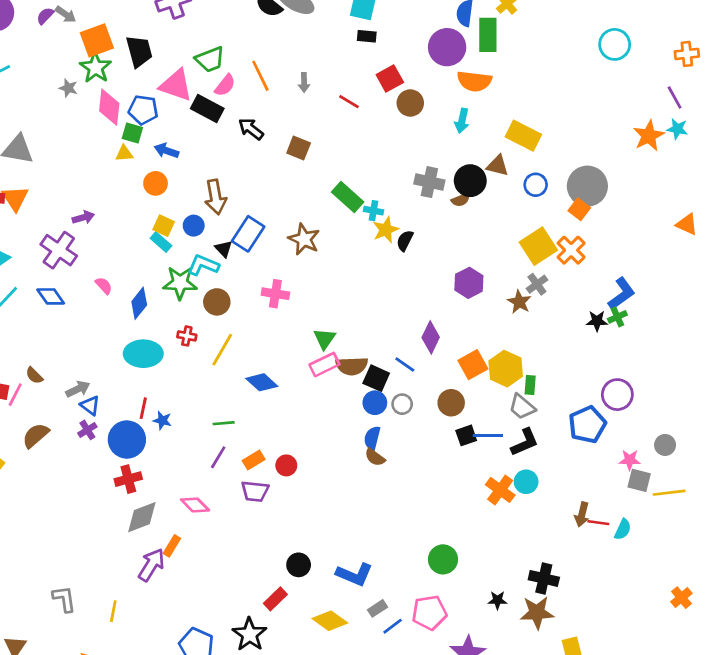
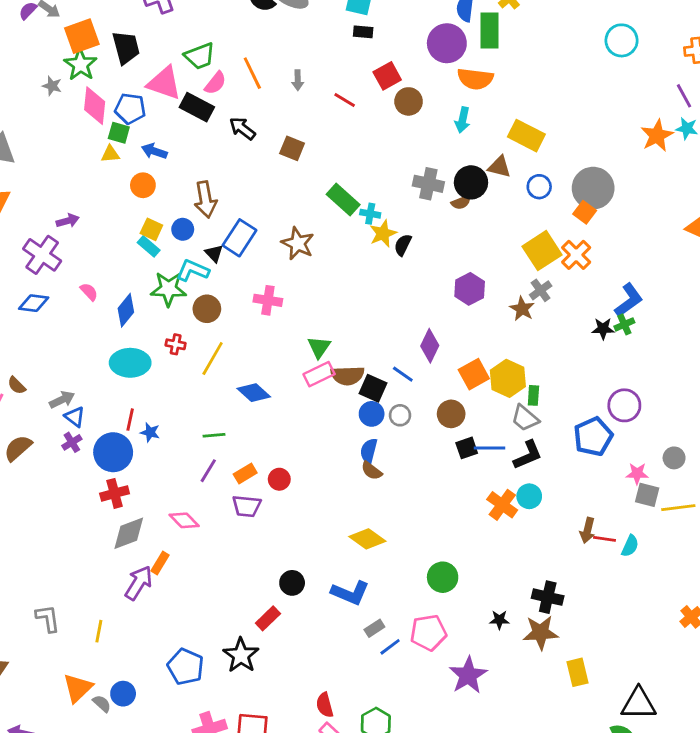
blue diamond: (51, 296) -> (34, 303), turned -48
yellow diamond: (330, 621) -> (367, 539), moved

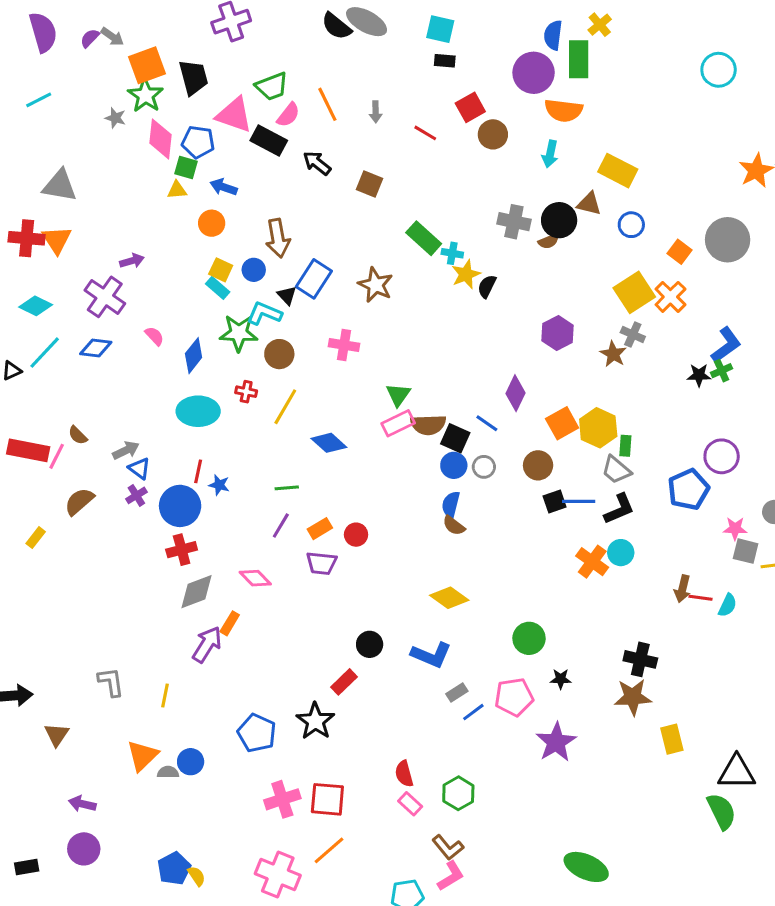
gray circle: (593, 188) -> (728, 240), moved
gray cross: (541, 290) -> (633, 334), turned -30
black star: (499, 620) -> (561, 679), moved
gray semicircle: (102, 704) -> (168, 772), turned -42

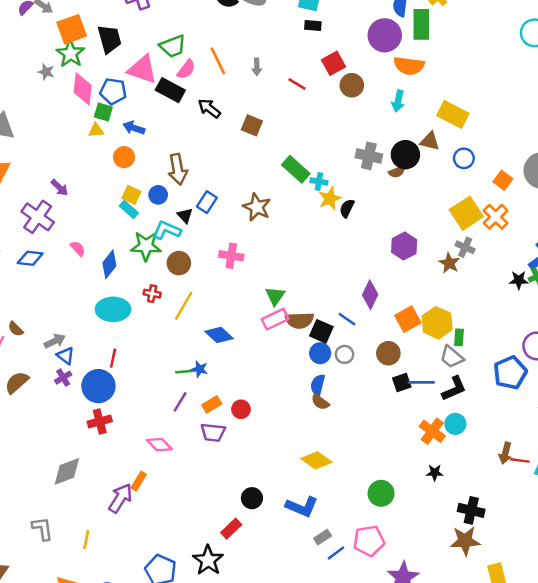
purple arrow: (132, 261) -> (59, 188), turned 60
blue rectangle: (314, 279) -> (207, 202), size x0.7
blue star: (219, 485) -> (200, 369), moved
gray diamond: (197, 592) -> (67, 471), moved
black star: (561, 679) -> (435, 473), moved

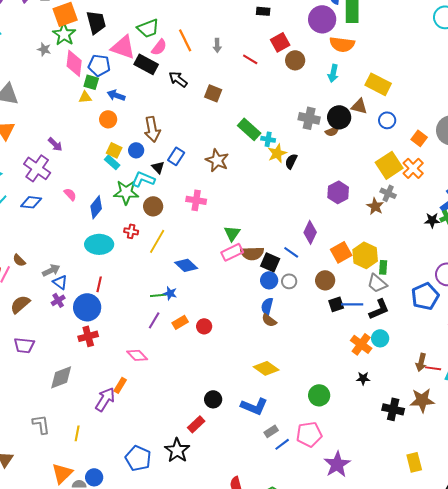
purple trapezoid: (213, 432) -> (24, 345), moved
brown star: (465, 541) -> (422, 400), moved

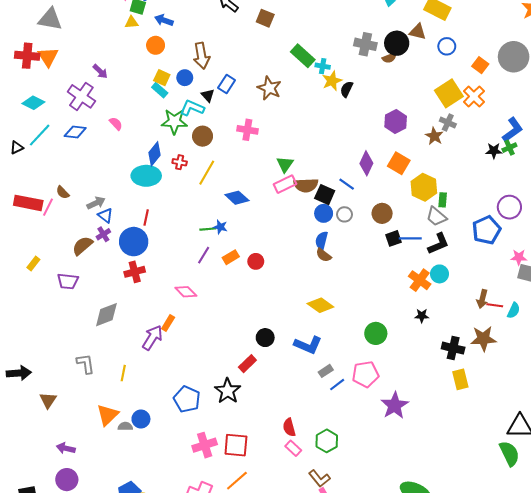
blue diamond: (96, 207) -> (155, 154), moved
orange square: (341, 252) -> (399, 163), moved, turned -30
brown semicircle: (20, 304) -> (82, 246), moved
yellow rectangle: (414, 462) -> (460, 379), moved

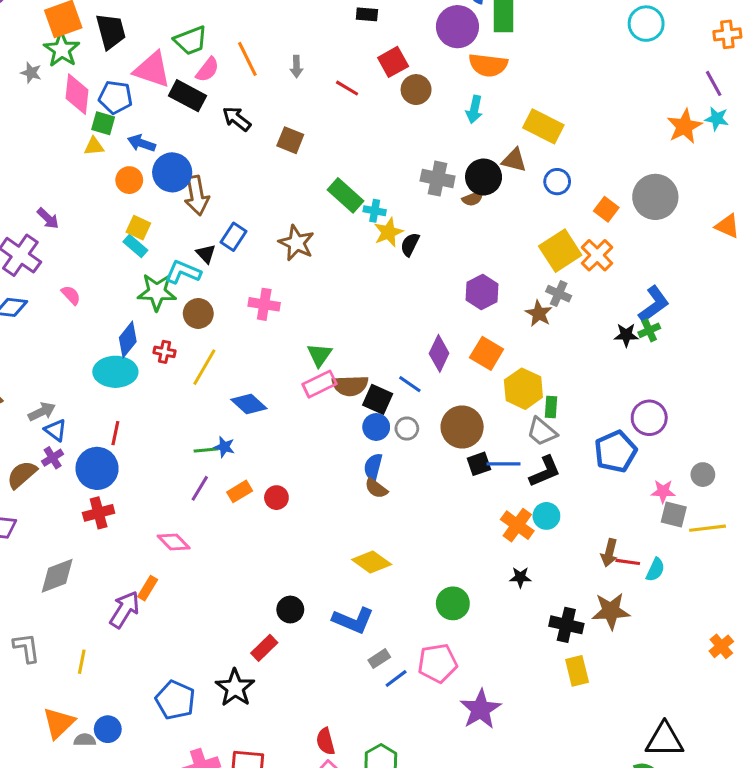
blue circle: (185, 78) -> (172, 172), moved, size x1.6
brown circle: (382, 213) -> (462, 427), size x1.4

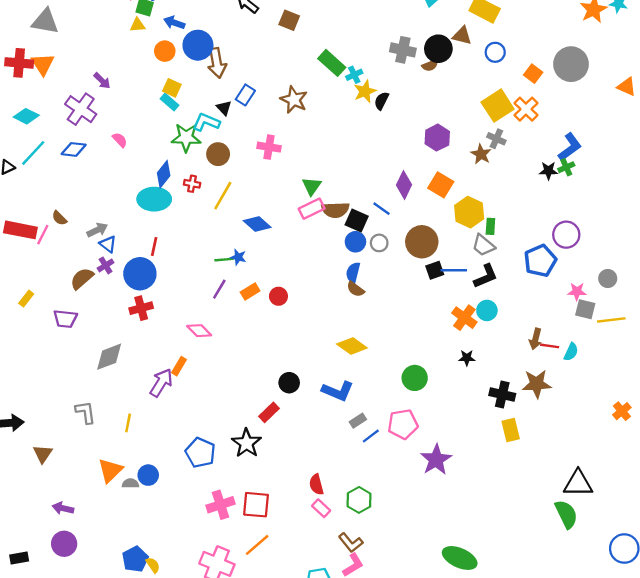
cyan cross: (375, 211) -> (354, 75), turned -35

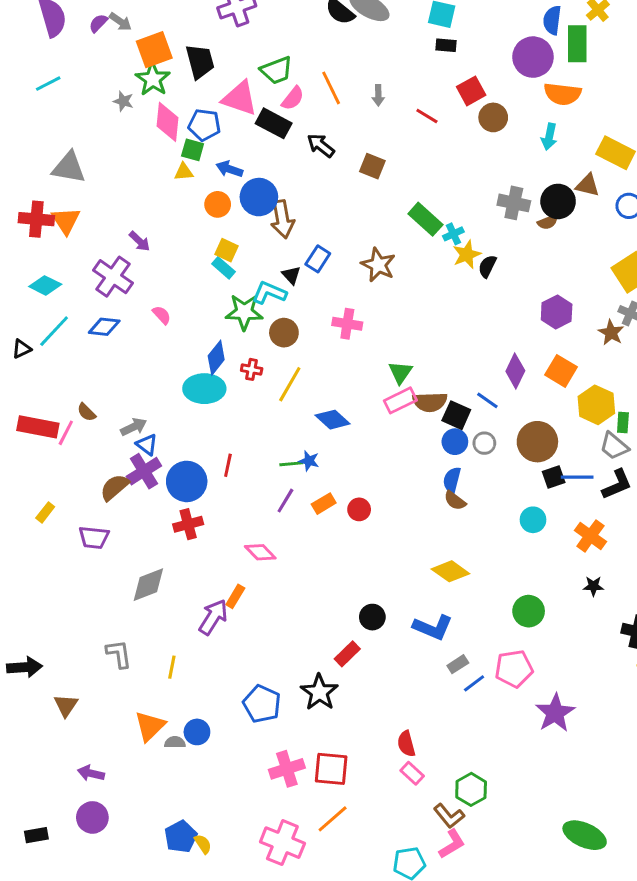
red line: (154, 247) -> (228, 465), moved
purple cross: (106, 265) -> (144, 471), size x1.6
cyan circle: (487, 310) -> (533, 520), moved
green hexagon: (359, 500) -> (471, 789), moved

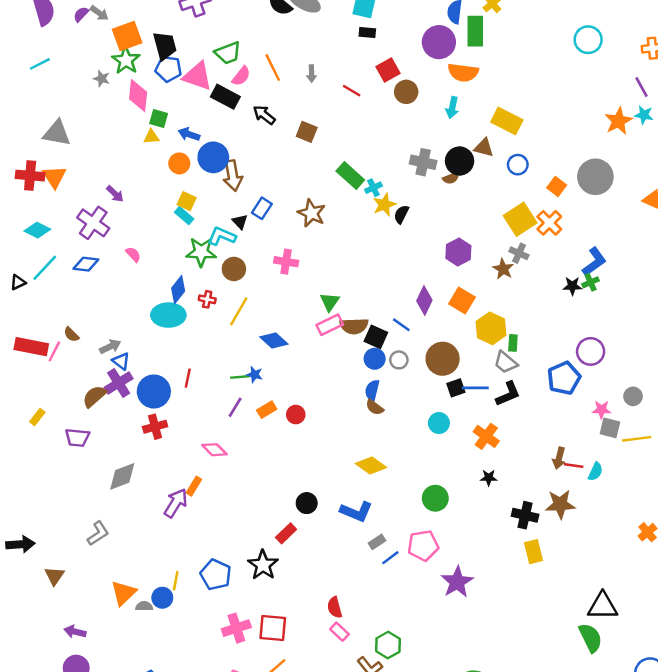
blue pentagon: (204, 125) -> (168, 69), moved
gray L-shape: (119, 654) -> (98, 533), turned 65
yellow line: (172, 667) -> (176, 581), moved

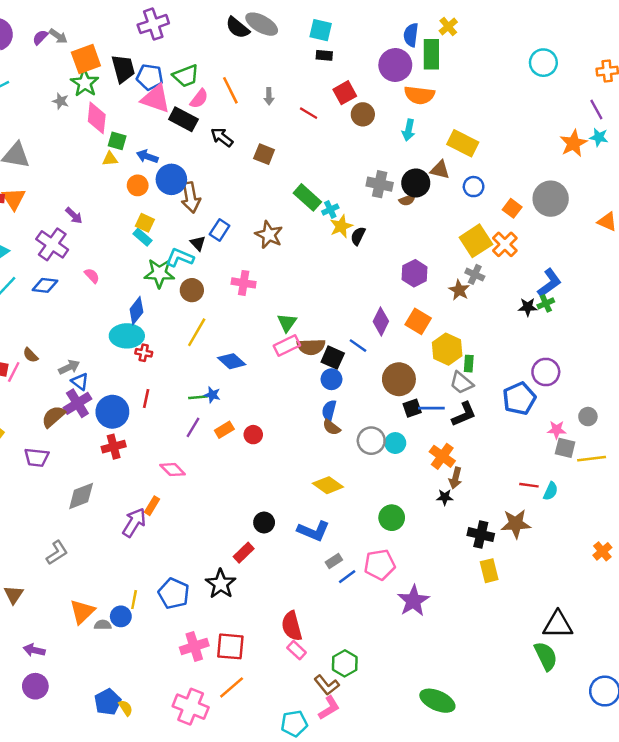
blue pentagon: (168, 69) -> (150, 77), moved
red cross: (207, 299) -> (144, 353), moved
gray circle: (399, 360) -> (371, 441), moved, size x1.5
brown arrow: (559, 458) -> (455, 478), moved
red semicircle: (335, 607) -> (292, 626), size x1.4

